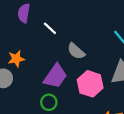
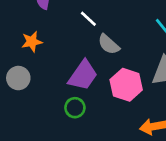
white line: (50, 28) -> (88, 19), moved
orange star: (16, 59) -> (32, 42), moved

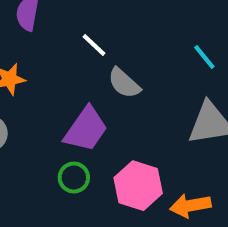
pink hexagon: (126, 85) -> (138, 186), moved

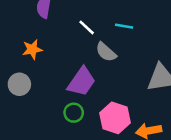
cyan line: (204, 57) -> (124, 26), moved, turned -42

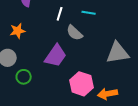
white line: (87, 27) -> (60, 14), turned 64
green circle: (74, 113) -> (24, 77), moved

